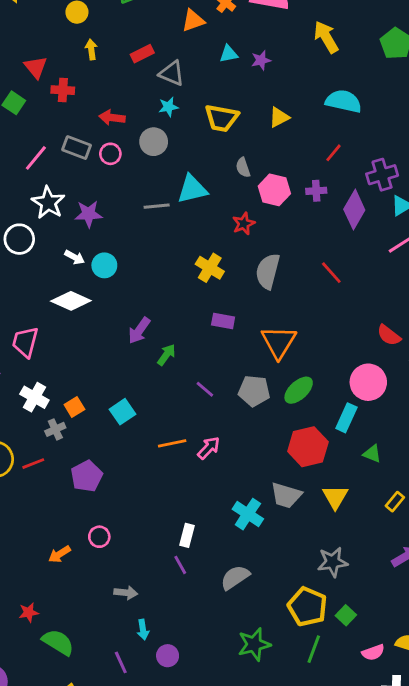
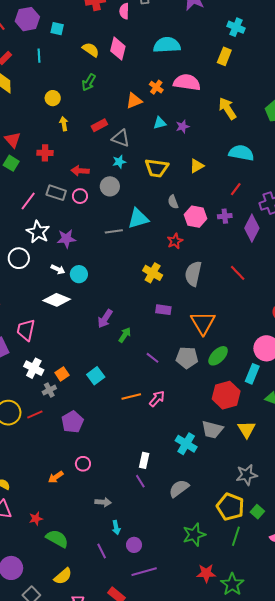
red triangle: (36, 67) -> (13, 140), moved

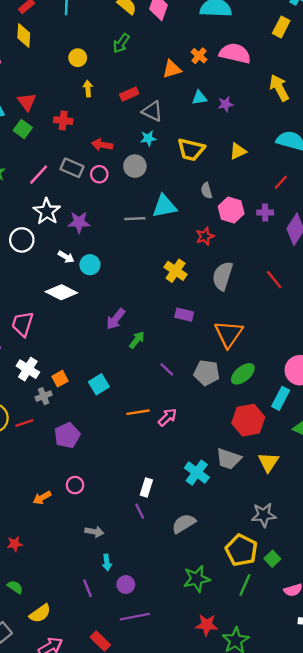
green semicircle: (57, 539) -> (15, 587), moved, size x0.6

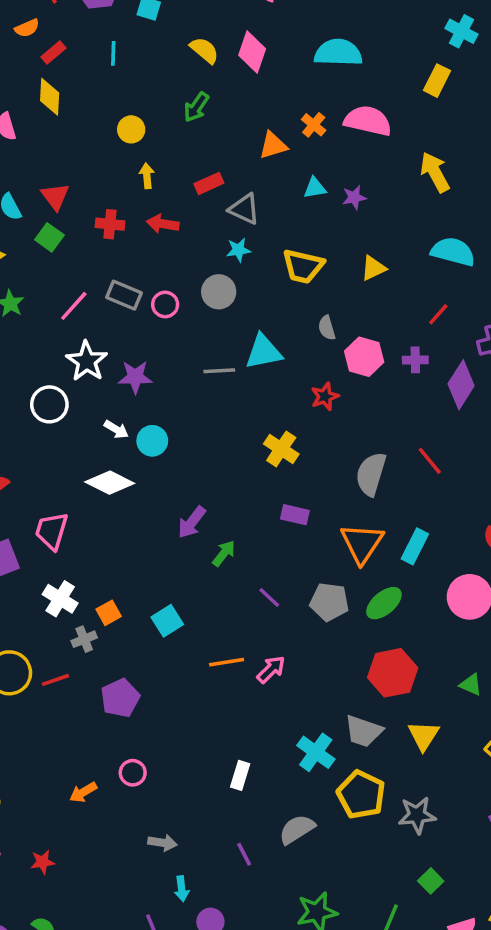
red arrow: (102, 145) -> (163, 224), moved
gray semicircle: (223, 276) -> (371, 474), moved
cyan rectangle: (281, 398) -> (415, 546), moved
purple line: (140, 511) -> (244, 854), moved
yellow pentagon: (241, 550) -> (361, 795), moved

